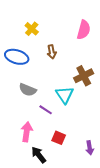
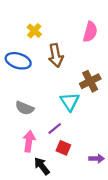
brown arrow: (52, 52) -> (56, 55), size x1.5
gray semicircle: (28, 90) -> (25, 108), moved
purple line: (46, 110) -> (55, 128), moved, turned -72
purple arrow: (90, 148) -> (97, 159), turned -80

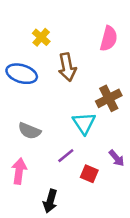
pink arrow: (29, 141) -> (19, 171), moved
red square: (63, 148) -> (89, 174), moved
purple arrow: (97, 159) -> (117, 158), moved, turned 48
black arrow: (42, 166) -> (50, 201), turned -126

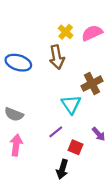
yellow cross: (41, 37) -> (66, 32), moved
pink semicircle: (109, 39) -> (92, 33), turned -130
gray semicircle: (29, 131) -> (14, 114), moved
black arrow: (50, 201) -> (62, 169), moved

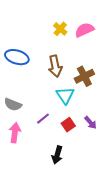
brown arrow: (57, 57) -> (55, 66), moved
purple line: (56, 132) -> (43, 119), moved
red square: (75, 147) -> (68, 125), moved, turned 32

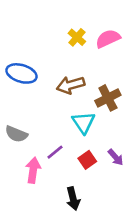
brown arrow: (55, 66) -> (70, 85), turned 85
pink arrow: (15, 133) -> (33, 170), moved
black arrow: (57, 155) -> (73, 199), turned -30

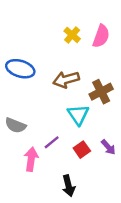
pink semicircle: (108, 39) -> (101, 36), turned 135

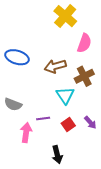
yellow cross: (72, 35) -> (65, 16), moved, size x1.6
pink semicircle: (101, 36) -> (84, 43), moved
purple line: (52, 142) -> (43, 118), turned 32

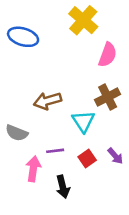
blue ellipse: (17, 57) -> (23, 37), moved
brown arrow: (55, 66) -> (47, 101), moved
black arrow: (57, 155) -> (63, 187), moved

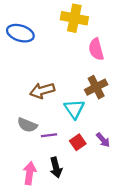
yellow cross: (83, 20) -> (74, 18), turned -30
pink semicircle: (108, 55) -> (96, 49), turned 145
gray semicircle: (17, 133) -> (27, 125), moved
pink arrow: (33, 169) -> (30, 173), moved

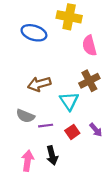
blue ellipse: (20, 33) -> (34, 33), moved

